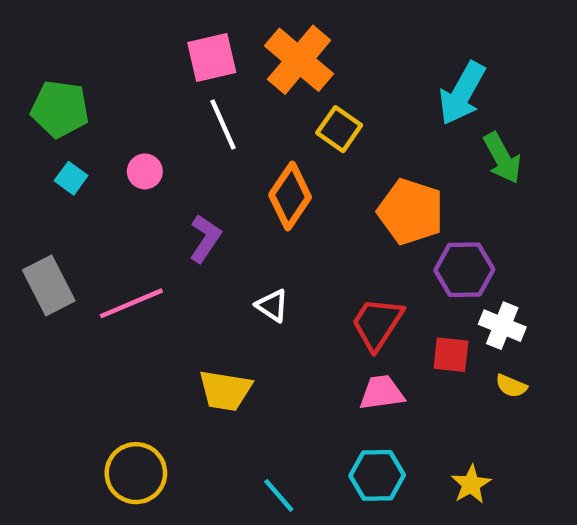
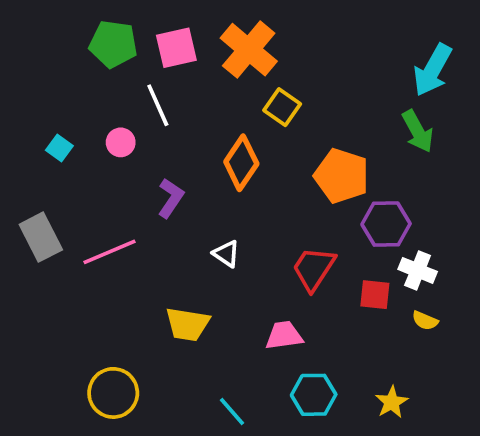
cyan arrow: (462, 93) -> (432, 70), moved
green pentagon: (60, 109) -> (113, 44), moved
white line: (223, 125) -> (158, 105), moved
pink trapezoid: (382, 393) -> (284, 335), moved

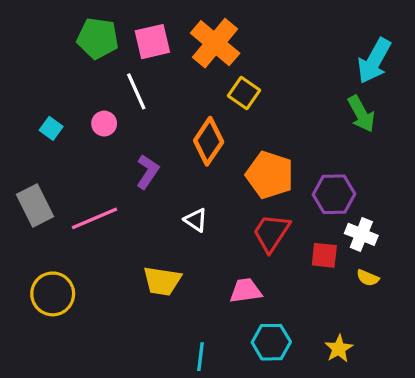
orange pentagon: (342, 176) -> (270, 175), moved
yellow circle: (113, 393) -> (53, 294), moved
cyan line: (232, 412) -> (201, 357), turned 48

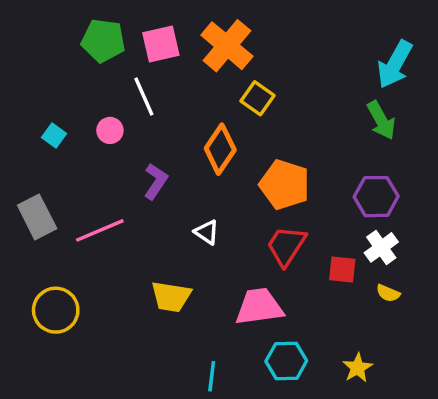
purple hexagon: (334, 194) -> (376, 197), moved
white cross: (361, 234) -> (381, 247), turned 32
pink trapezoid: (246, 291) -> (259, 307), size x1.4

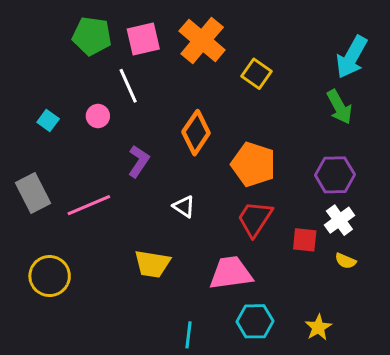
yellow square: (257, 98) -> (256, 74), moved

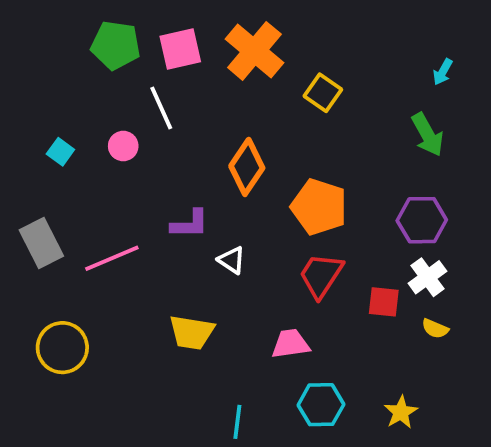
cyan arrow: (352, 57) -> (443, 72), size x0.5
purple L-shape: (139, 161) -> (190, 224), moved, turned 56
pink trapezoid: (231, 273) -> (291, 344), size x0.7

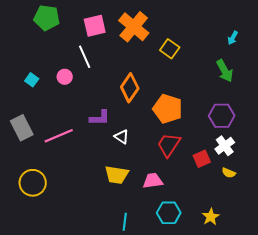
green pentagon: (116, 45) -> (47, 18), moved
red square: (384, 302) -> (202, 159), turned -30
yellow trapezoid: (192, 332) -> (117, 175), moved

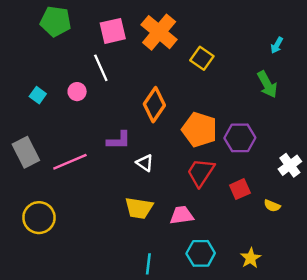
purple hexagon: (222, 116) -> (240, 138), moved
white cross: (225, 146) -> (290, 165), moved

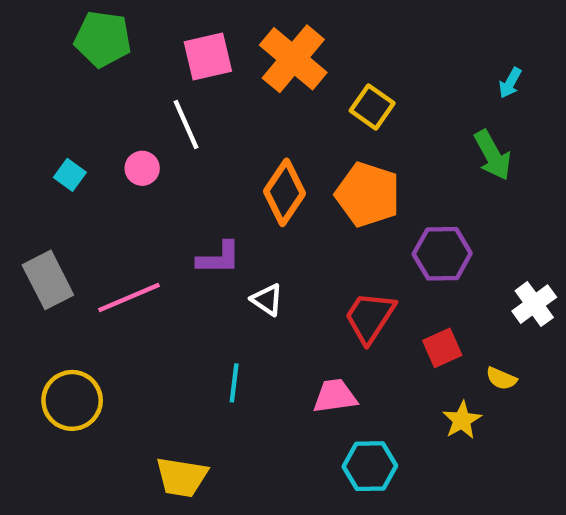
orange pentagon: (200, 130) -> (368, 195), moved
yellow trapezoid: (139, 208) -> (182, 477), moved
yellow star: (251, 258) -> (462, 420), moved
cyan line: (148, 264) -> (234, 383), moved

